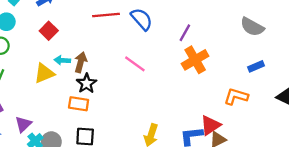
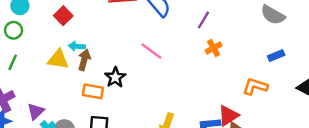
orange cross: (195, 60) -> (214, 48), size x0.6
brown arrow: (81, 62) -> (84, 60), moved
yellow triangle: (44, 73) -> (58, 59), turned 30
black star: (87, 83) -> (115, 77), moved

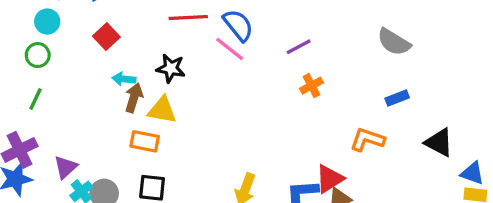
purple line: (203, 20) -> (299, 47), turned 30
pink line: (151, 51) -> (230, 49), moved
yellow triangle: (58, 59) -> (162, 110), moved
black star: (115, 77) -> (171, 68), moved, turned -30

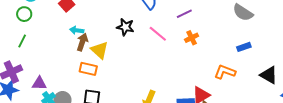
pink line: (230, 49) -> (158, 34), moved
black star: (171, 68) -> (125, 27), moved
yellow triangle: (162, 110) -> (100, 50), turned 30
purple triangle: (66, 167) -> (39, 83), turned 42

